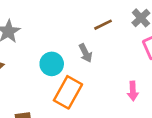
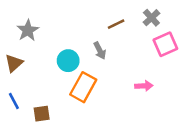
pink arrow: (133, 91) -> (144, 86), turned -90

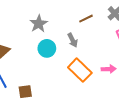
gray star: (28, 30) -> (39, 24), moved
orange rectangle: (83, 87) -> (80, 70), moved, turned -75

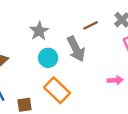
gray arrow: (73, 40) -> (76, 49), size x1.6
orange rectangle: (80, 70) -> (57, 90), moved

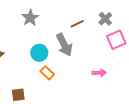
gray star: (39, 31) -> (30, 18), moved
orange rectangle: (57, 90) -> (47, 73), moved, size x0.6

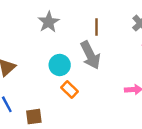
brown line: (77, 24) -> (97, 27), moved, turned -64

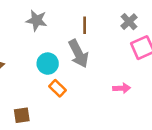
gray star: (49, 22) -> (37, 20), turned -30

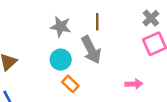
gray star: (37, 20) -> (61, 27), moved
gray cross: (129, 22) -> (151, 18), moved

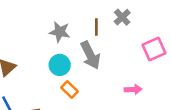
gray cross: (151, 18) -> (122, 17), moved

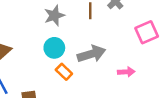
gray star: (60, 32) -> (54, 16), turned -30
gray arrow: (90, 55) -> (91, 54), moved, turned -80

